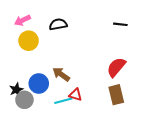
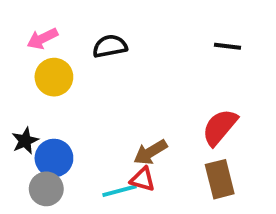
brown arrow: (61, 74) -> (150, 152), moved, turned -66
blue circle: (39, 83) -> (54, 158), moved
black star: (16, 90) -> (25, 141), moved

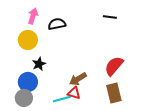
pink arrow: (42, 39) -> (33, 16), moved, turned 133
black line: (227, 46) -> (110, 17), moved
black star: (25, 141) -> (39, 64), moved

